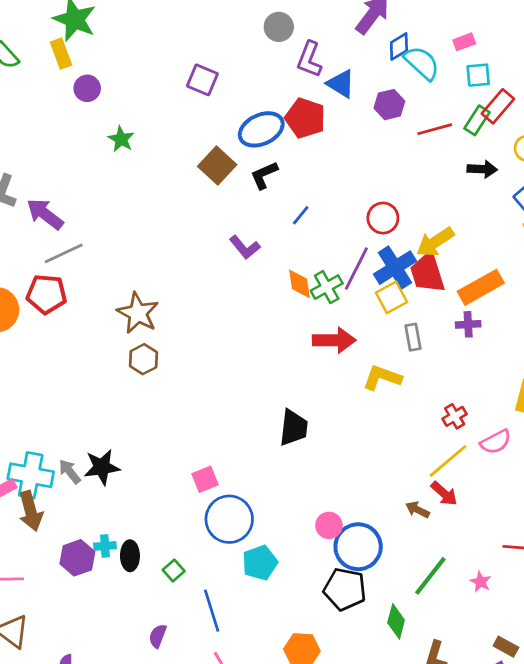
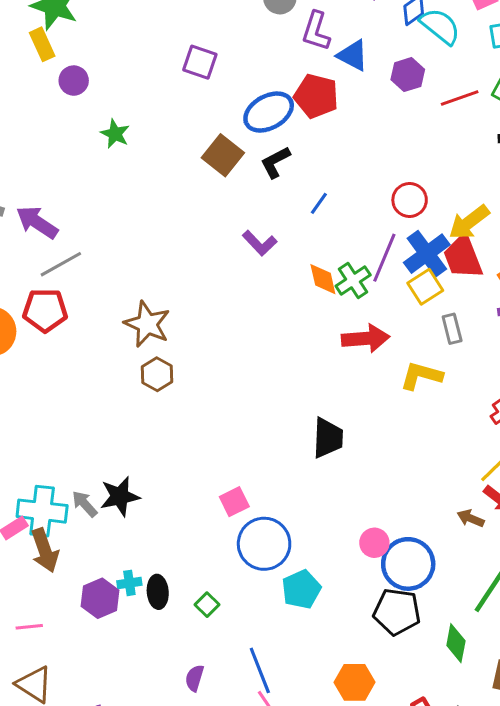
blue line: (212, 611) -> (260, 670), moved

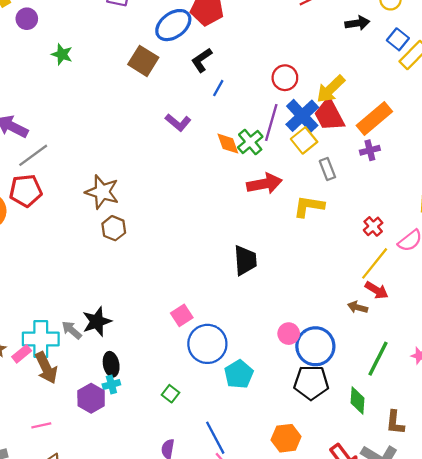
black L-shape: (275, 162) -> (202, 60), moved
black ellipse: (158, 592) -> (111, 364), moved

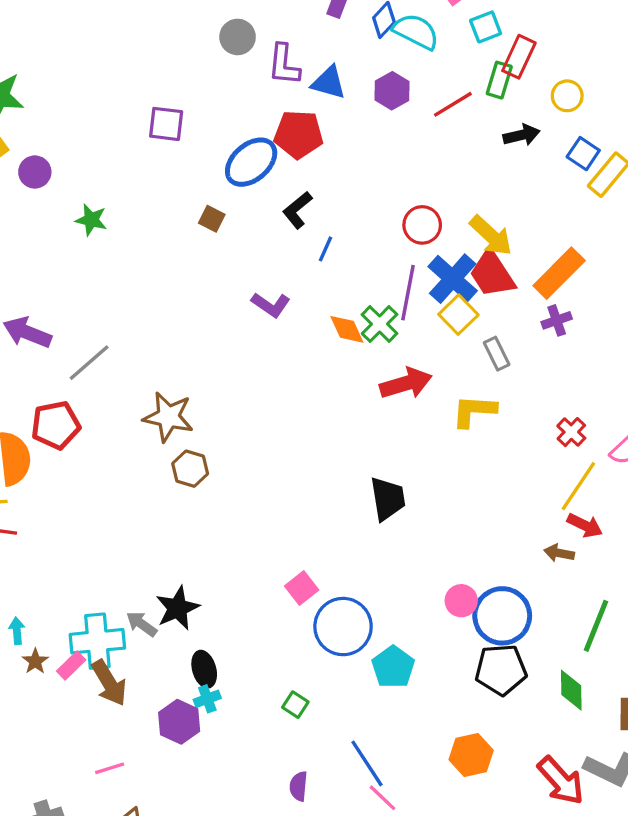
brown square: (143, 61) -> (212, 219), size x0.6
yellow arrow: (331, 89) -> (491, 236), turned -88
gray line: (33, 155) -> (89, 363), moved

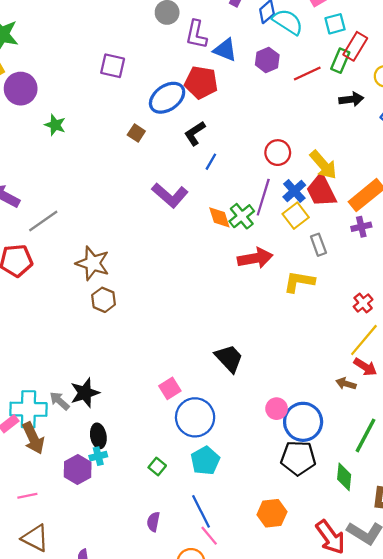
purple circle: (35, 172) -> (21, 89), size x1.5
blue cross: (453, 279) -> (294, 191), size x0.7
purple L-shape: (271, 305) -> (170, 195), size x1.4
black trapezoid: (388, 499) -> (229, 358), moved, turned -40
cyan pentagon: (393, 667) -> (205, 461), moved

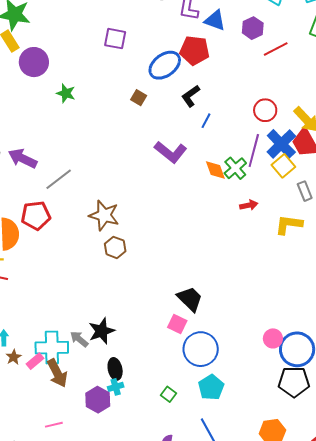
red line: (307, 74) -> (276, 49), moved
blue cross: (294, 191) -> (281, 144), size x1.4
red arrow: (255, 258) -> (249, 205), size x0.6
black trapezoid: (229, 358) -> (190, 299), moved
pink square: (170, 388) -> (177, 324), turned -30

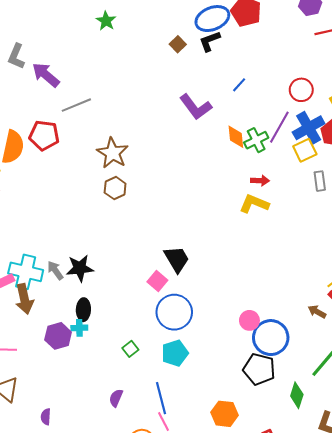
black L-shape: (191, 96) -> (210, 41), moved
yellow L-shape: (289, 225) -> (254, 204), moved

